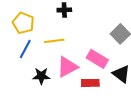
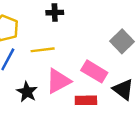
black star: (41, 76) -> (27, 92), turned 30

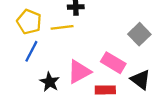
yellow line: (43, 50) -> (62, 27), moved

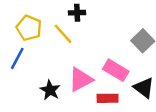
yellow line: (62, 27) -> (63, 34), turned 55
blue line: (31, 51) -> (17, 58), moved

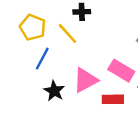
blue line: (17, 58) -> (42, 59), moved

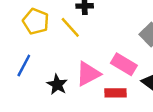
blue line: (42, 59) -> (24, 65), moved

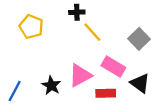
yellow line: (70, 27) -> (92, 32), moved
blue line: (24, 65) -> (15, 91), moved

